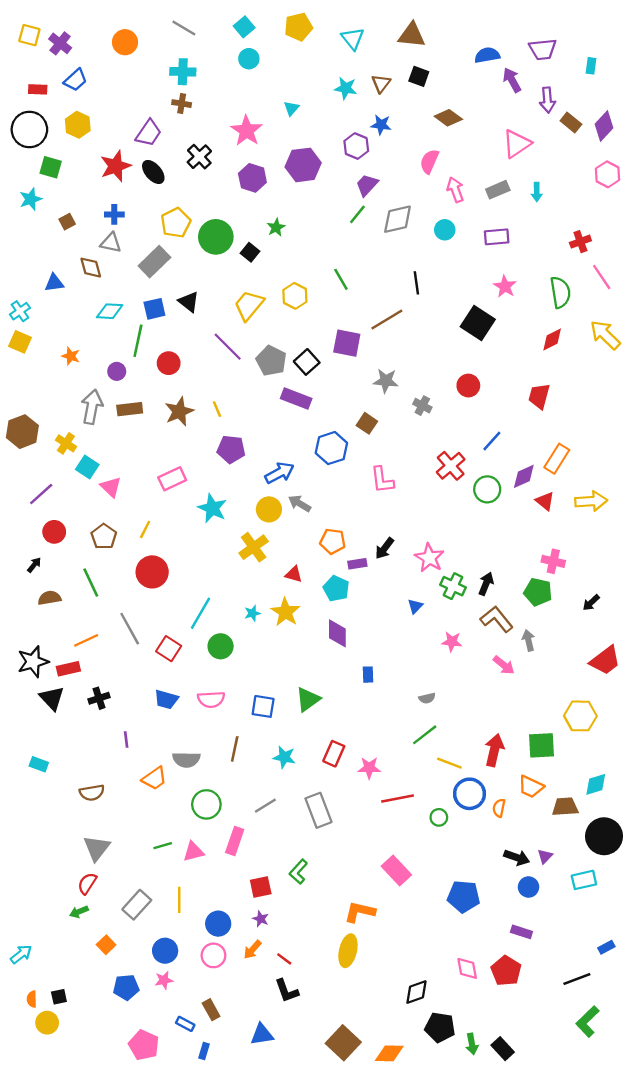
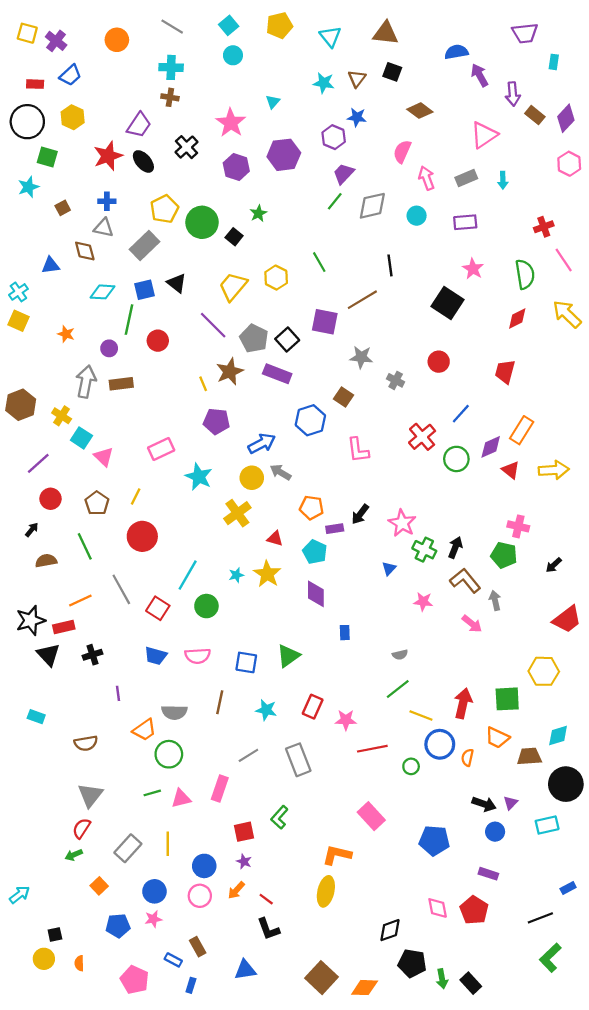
purple trapezoid: (543, 49) -> (525, 33), moved
brown star: (179, 411) -> (230, 372), moved
green circle: (206, 804) -> (169, 754), moved
orange semicircle: (32, 999) -> (79, 963), moved

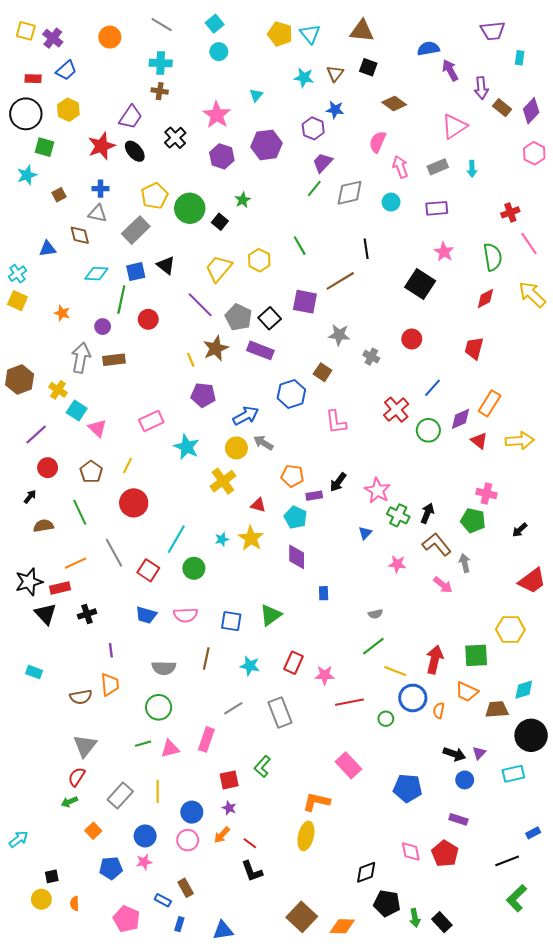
yellow pentagon: (279, 25) -> (280, 34), moved, turned 30
orange trapezoid: (145, 730) -> (110, 684), moved, turned -60
blue triangle: (245, 970) -> (223, 930), moved

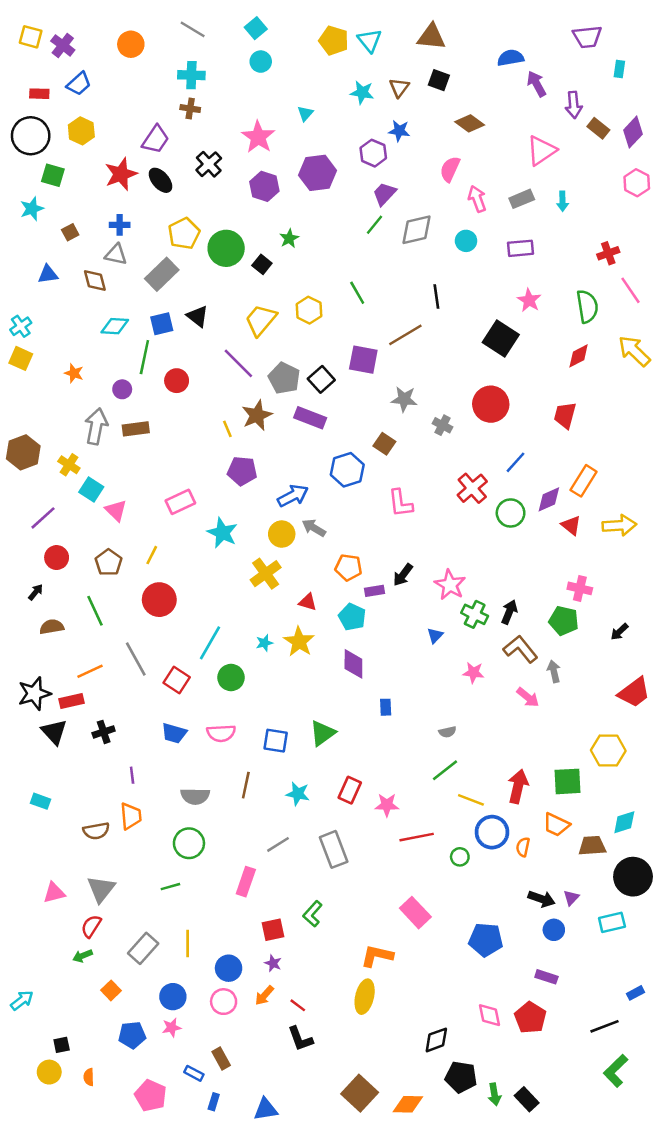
blue triangle: (48, 249) -> (48, 274), moved
red circle: (412, 339) -> (491, 404), size x1.5
pink triangle: (170, 749) -> (54, 893), moved

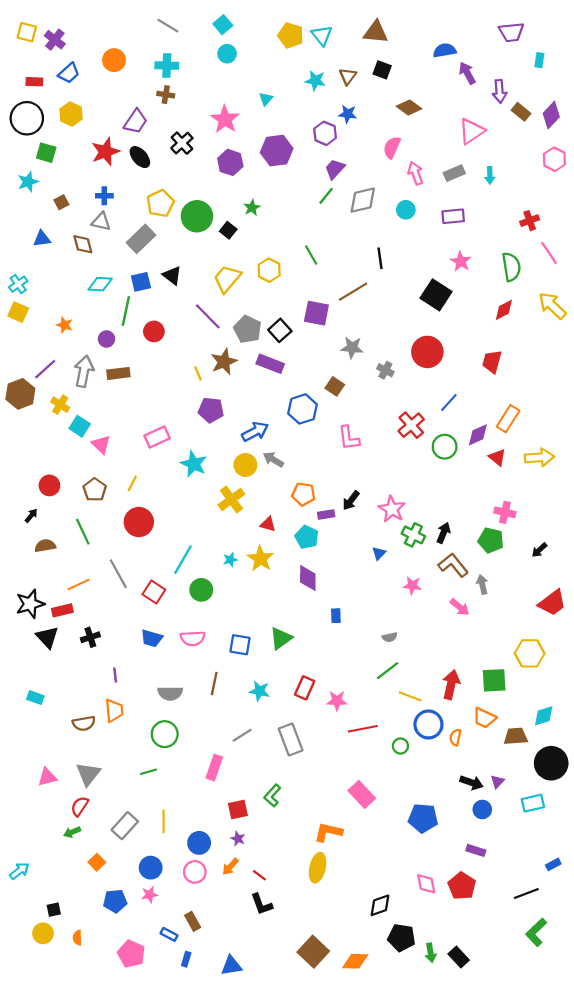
orange circle: (131, 44) -> (114, 60), moved
purple line: (43, 518) -> (45, 369), moved

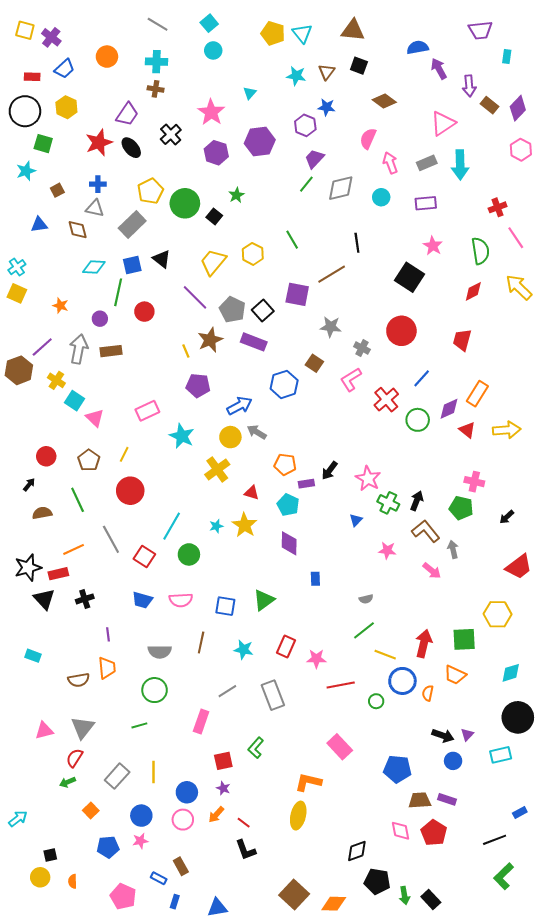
cyan arrow: (490, 175) -> (460, 165), size x1.8
pink L-shape: (349, 438) -> (351, 379), moved, turned 65
brown trapezoid: (516, 736) -> (420, 800), moved

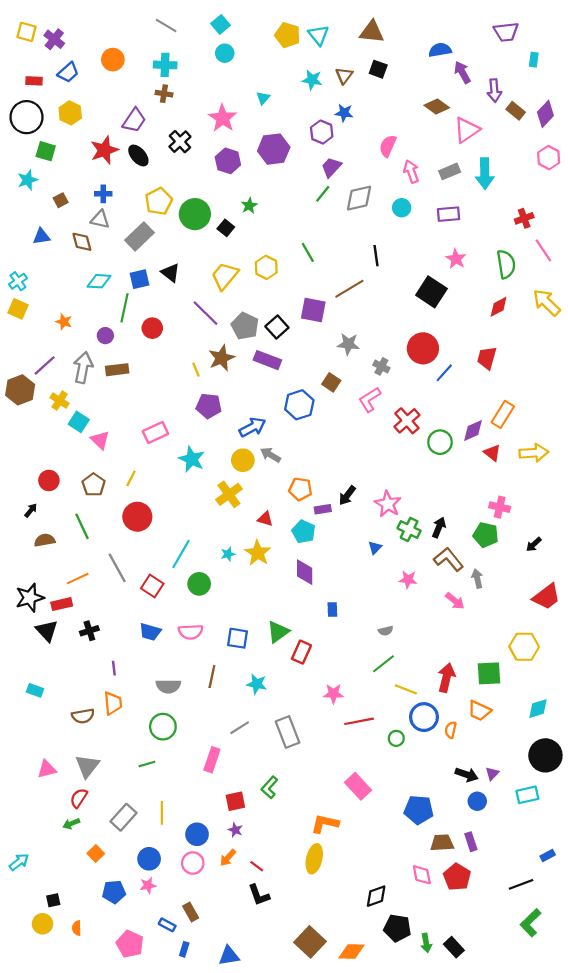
brown diamond: (384, 101) -> (437, 106), moved
blue line: (422, 378) -> (444, 373), moved
red rectangle: (286, 647) -> (301, 652), moved
purple rectangle: (447, 799) -> (471, 842), turned 54

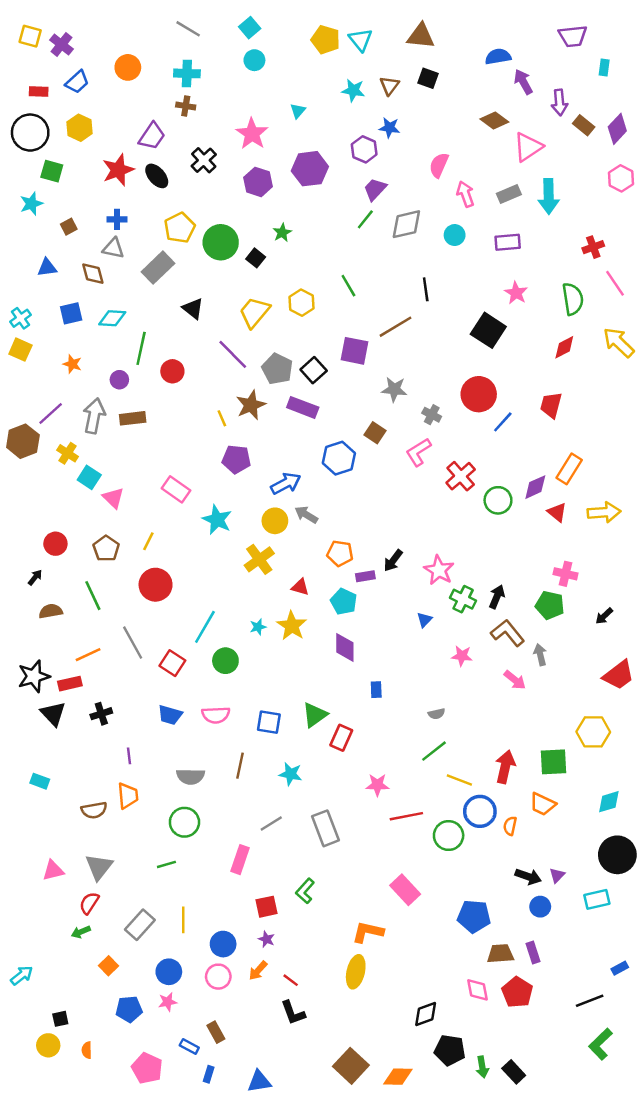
blue square: (139, 279) -> (71, 313), moved
pink rectangle: (155, 433) -> (176, 489), turned 60
green circle: (396, 738) -> (449, 836), size x1.6

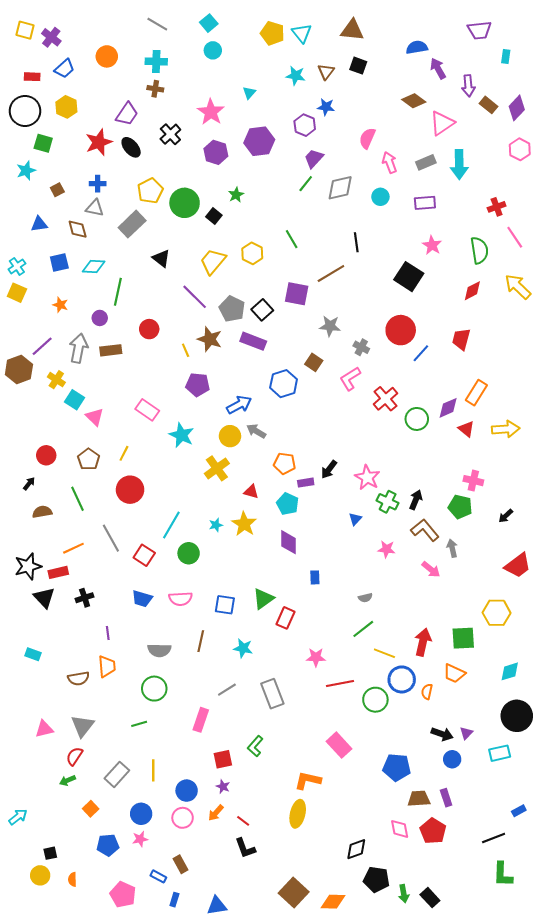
red circle: (172, 371) -> (149, 329), moved
brown star: (251, 405) -> (210, 339), turned -30
green L-shape: (600, 1044) -> (503, 874), turned -44

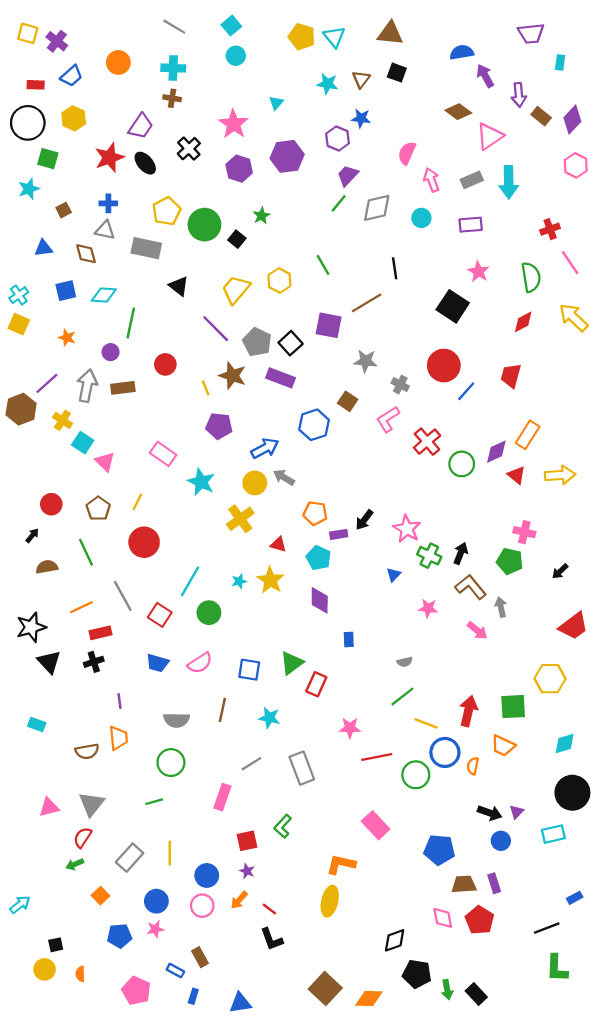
gray rectangle: (132, 224) -> (146, 248), turned 56
red rectangle: (58, 572) -> (100, 633), moved
pink semicircle: (181, 599) -> (200, 663), turned -30

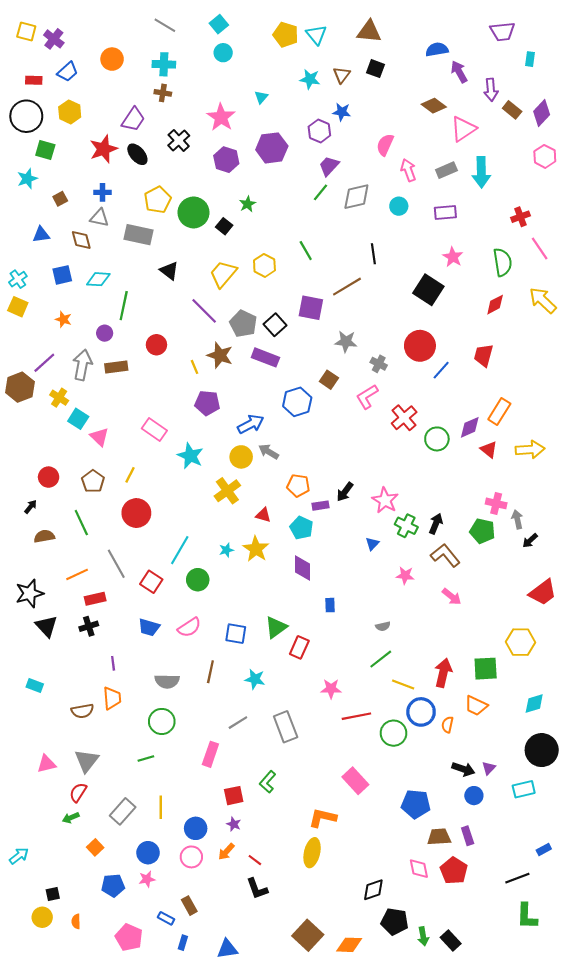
gray arrow: (501, 607) -> (517, 519), moved

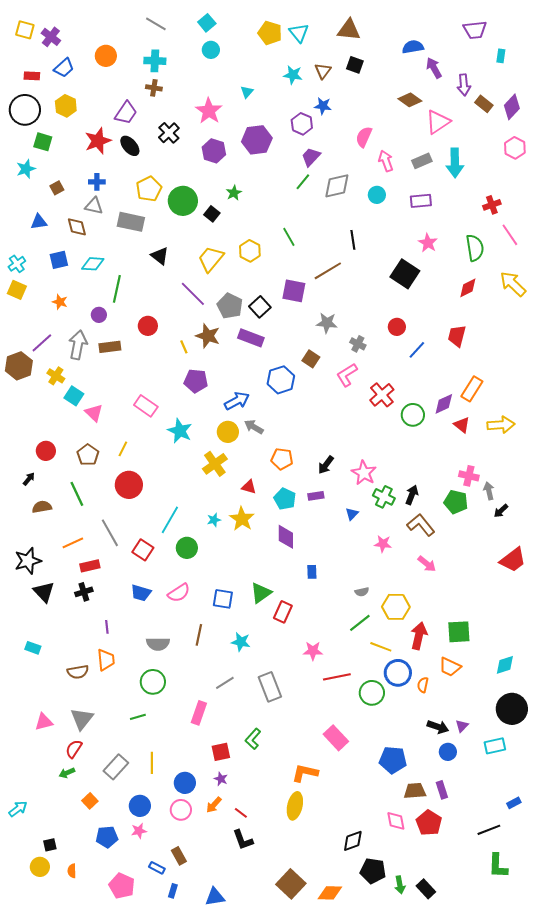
red circle: (420, 346) -> (397, 327), size x0.6
purple rectangle: (320, 506) -> (316, 496), moved
yellow hexagon: (520, 642) -> (396, 607), moved

